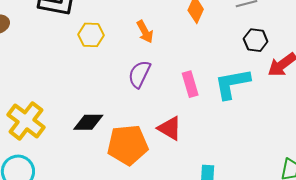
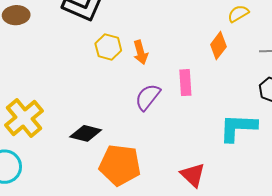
orange arrow: (145, 32) -> (141, 52), moved
pink rectangle: (190, 84) -> (185, 83), moved
red triangle: (170, 128) -> (193, 175), moved

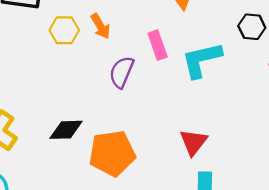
cyan L-shape: (238, 128) -> (202, 60), moved
red triangle: (193, 175) -> (193, 142), turned 40

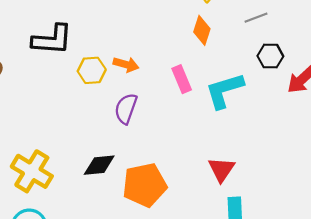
orange arrow: (100, 26) -> (126, 64), turned -40
purple semicircle: (122, 72) -> (126, 109), moved

